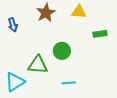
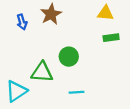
yellow triangle: (79, 12) -> (106, 13), moved
blue arrow: (13, 25) -> (22, 22), moved

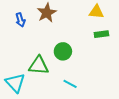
cyan triangle: (16, 91) -> (15, 83), turned -40
cyan line: (77, 92) -> (70, 84), turned 32

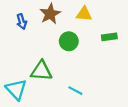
yellow triangle: (96, 12) -> (84, 14), moved
green circle: (63, 51) -> (69, 41), moved

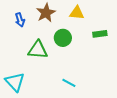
green triangle: (41, 71) -> (38, 50), moved

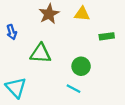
blue arrow: (20, 20) -> (12, 32), moved
green circle: (63, 38) -> (81, 66), moved

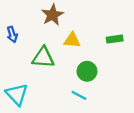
yellow triangle: (82, 14) -> (72, 40), moved

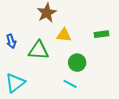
blue arrow: (12, 34) -> (11, 41), moved
cyan triangle: (17, 94) -> (15, 83), turned 35

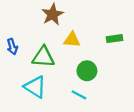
cyan triangle: (15, 83) -> (35, 87), moved, turned -50

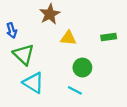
blue arrow: (12, 47) -> (12, 30), moved
green triangle: (43, 57) -> (24, 54), moved, turned 40

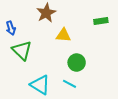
green rectangle: (109, 37) -> (101, 21), moved
cyan triangle: (33, 83) -> (40, 85), moved

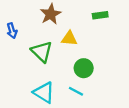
green rectangle: (101, 21) -> (100, 15), moved
green triangle: (22, 50) -> (42, 52), moved

